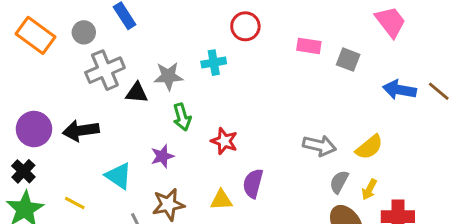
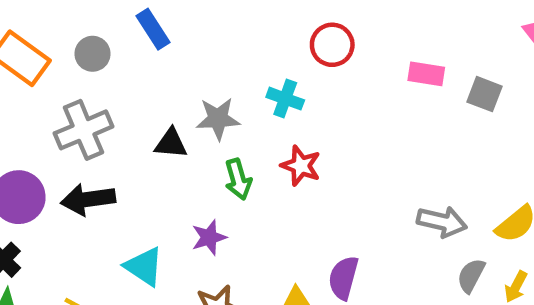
cyan cross: (214, 63) -> (285, 99), turned 30
gray cross: (105, 70) -> (84, 130), moved
red star: (224, 141) -> (301, 166), moved

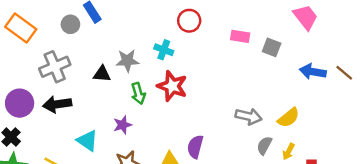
gray circle: (93, 54) -> (70, 24), moved
red star: (301, 166) -> (172, 86), size x1.4

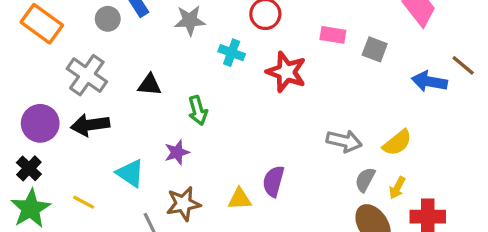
gray star: (127, 61) -> (190, 20), moved
gray cross: (55, 67) -> (87, 75), turned -32
brown line: (344, 73) -> (463, 65), moved
red star: (172, 86) -> (286, 72), moved

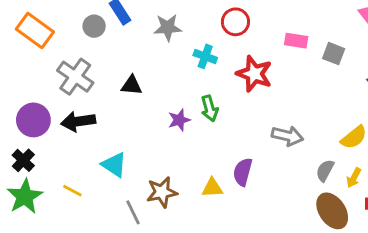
green arrow: (198, 110) -> (210, 108), moved
gray arrow: (344, 141) -> (287, 136), moved
purple star: (177, 152) -> (179, 120), moved

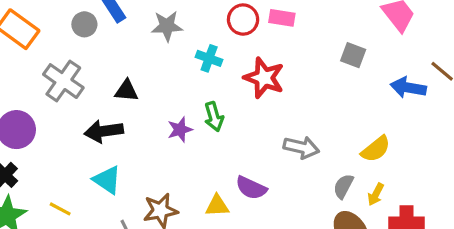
pink rectangle: (296, 41) -> (282, 18), moved
black arrow: (78, 121) -> (104, 131), moved
purple semicircle: (243, 172) -> (251, 188), turned -80

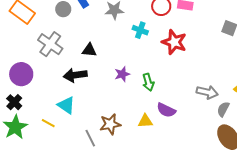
green arrow: (214, 117) -> (148, 82), moved
gray arrow: (301, 147) -> (207, 92), moved
cyan triangle: (107, 180) -> (66, 105), moved

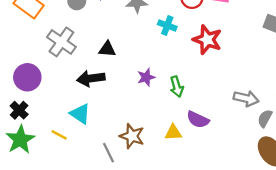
brown star: (110, 124) -> (132, 136), turned 30

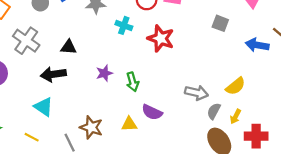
yellow line: (59, 135) -> (32, 137), moved

